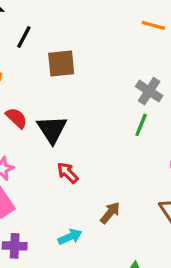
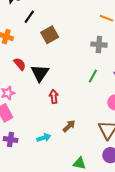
brown square: (61, 64) -> (50, 35), turned -30
gray cross: (149, 91) -> (99, 45), moved, turned -35
red arrow: (68, 173) -> (54, 96), moved, turned 32

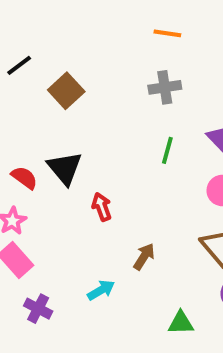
black line: (29, 17) -> (19, 65), turned 32
red semicircle: (20, 64) -> (24, 178), moved
purple cross: (10, 140) -> (38, 309), turned 32

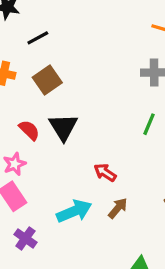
brown square: (66, 91) -> (47, 80), moved
red arrow: (102, 207) -> (105, 173), moved, turned -45
cyan arrow: (101, 290) -> (74, 211), moved, size x1.5

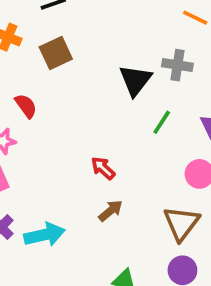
black triangle: (63, 127) -> (135, 80), moved
cyan arrow: (74, 211) -> (44, 235), moved

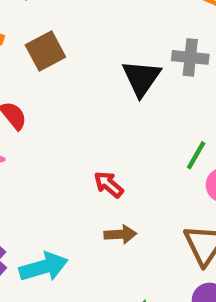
green line: (162, 122) -> (196, 155), moved
brown arrow: (111, 211) -> (120, 234), turned 40

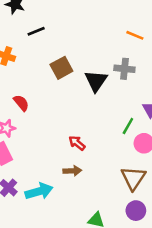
brown square: (45, 51) -> (61, 68), moved
brown arrow: (120, 234) -> (72, 171), moved

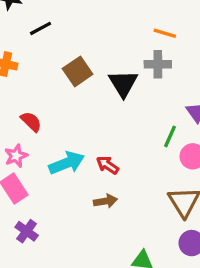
orange line: (135, 35) -> (165, 33), moved
cyan arrow: (39, 191) -> (67, 163), moved

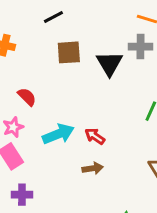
black line: (40, 28) -> (53, 17), moved
brown square: (78, 71) -> (69, 52), turned 30
purple cross: (27, 231) -> (22, 195), turned -36

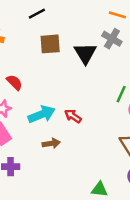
gray cross: (140, 47) -> (112, 39), turned 30
brown arrow: (93, 168) -> (51, 143), moved

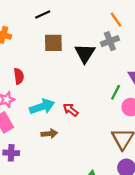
orange line: (117, 15) -> (116, 20), turned 35
gray cross: (112, 39) -> (110, 41), turned 36
red semicircle: (14, 82) -> (19, 76), turned 35

